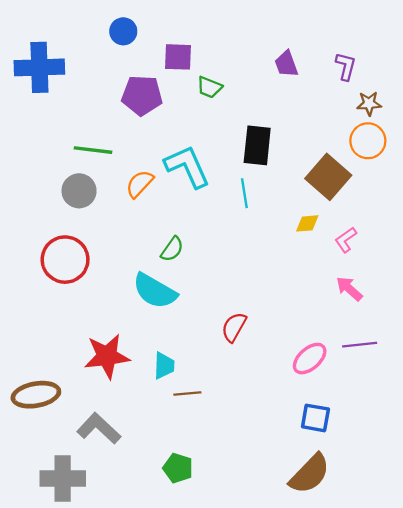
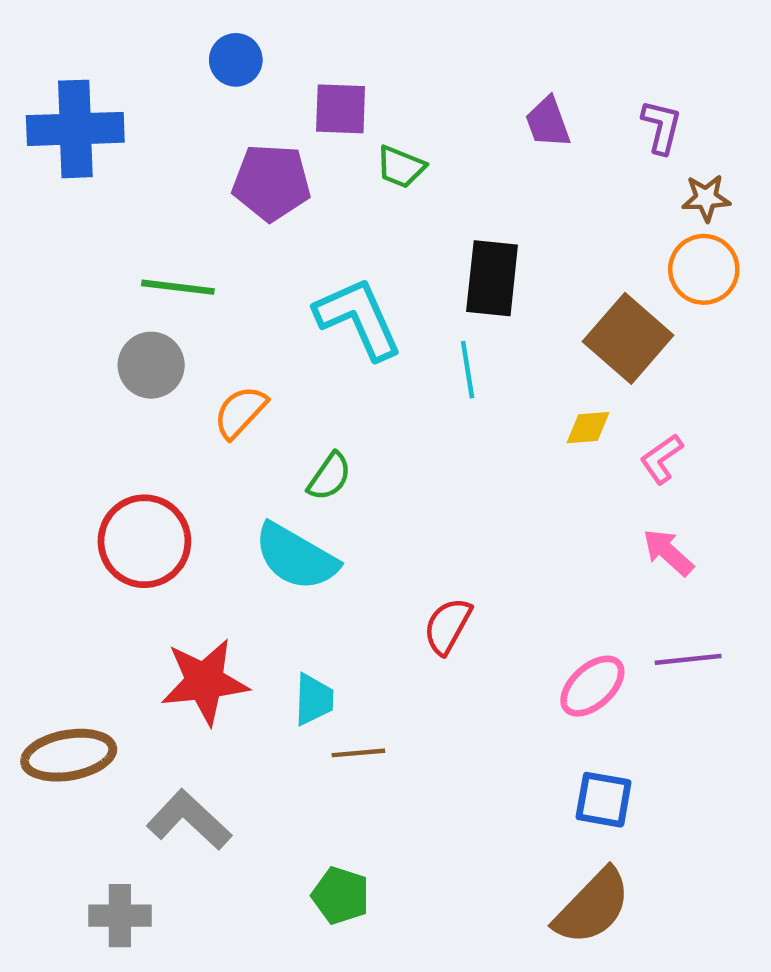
orange semicircle: (140, 184) -> (240, 412), moved
red circle: (65, 260) -> (144, 541), moved
gray cross: (63, 479) -> (120, 916), size x0.7

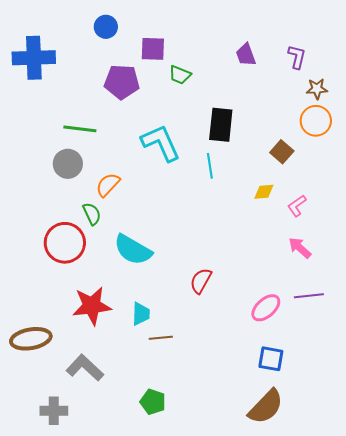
brown square: (628, 338) -> (282, 152), size x0.6
green semicircle: (329, 477) -> (92, 214), moved, turned -60

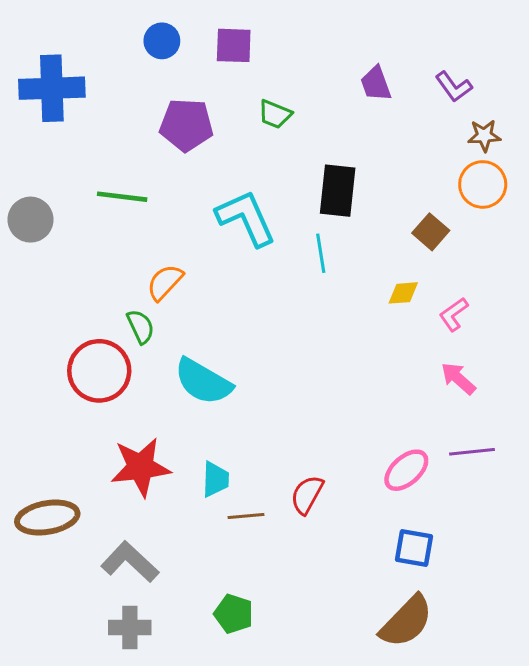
purple square: (153, 49) -> (234, 45), moved
purple L-shape: (297, 57) -> (454, 87), turned 130
gray circle: (68, 164) -> (31, 220), moved
red semicircle: (201, 281) -> (307, 495), moved
gray cross: (54, 411) -> (130, 628), moved

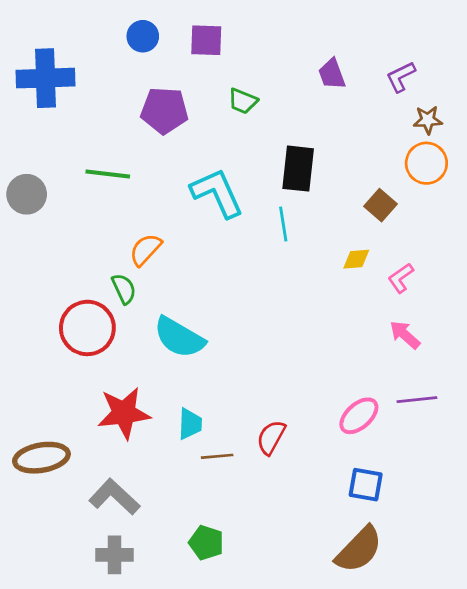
purple L-shape: (454, 87) -> (401, 77), turned 100

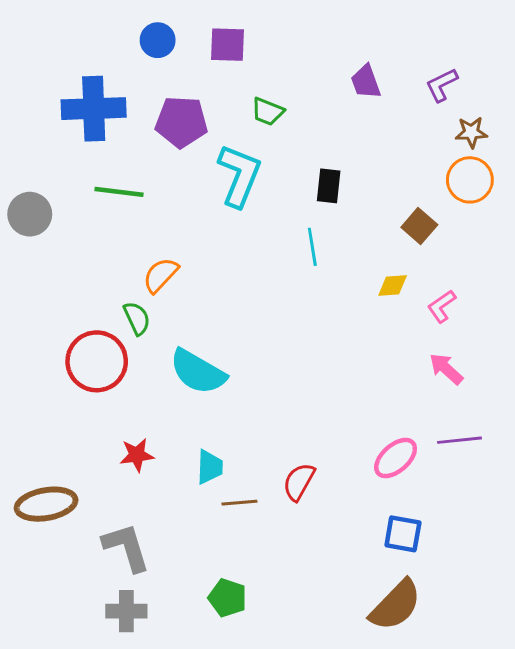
blue cross: (46, 78) -> (94, 109), moved
black rectangle: (298, 169) -> (329, 186), size x0.7
cyan L-shape: (217, 193) -> (239, 175), moved, turned 46
red star: (124, 413) -> (137, 455), size x0.6
gray L-shape: (114, 497) -> (126, 547), turned 30

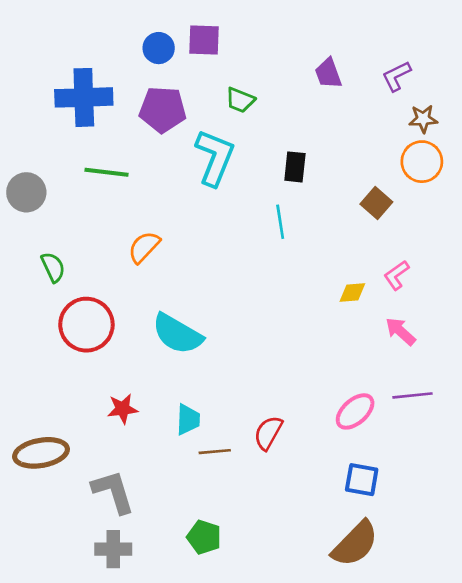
blue circle: (158, 40) -> (159, 48), moved
yellow diamond: (393, 286) -> (352, 293), moved
green semicircle: (137, 318) -> (53, 267), moved

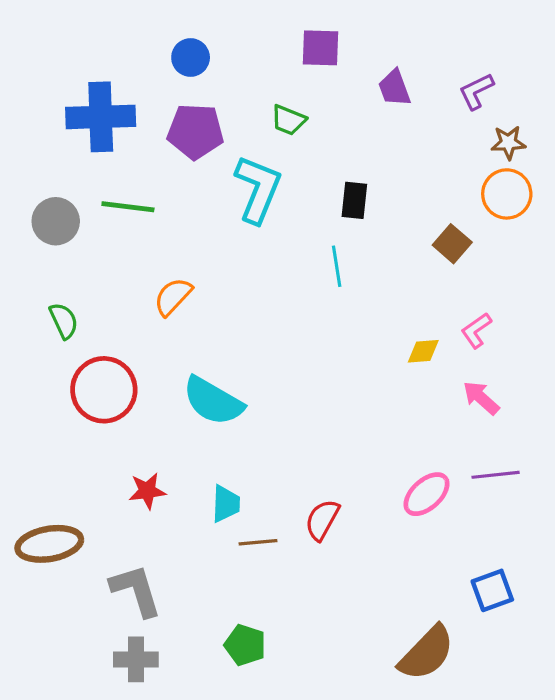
purple square: (204, 40) -> (321, 48), moved
gray circle: (26, 192) -> (56, 221), moved
blue square: (362, 480) -> (492, 590), moved, turned -30

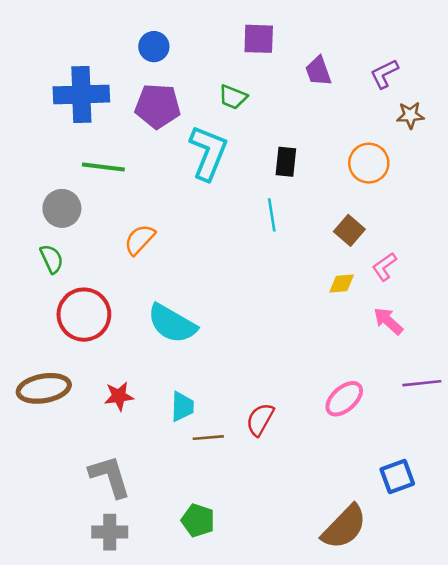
orange circle: (507, 194) -> (369, 163), moved
gray circle: (56, 221) -> (62, 208), moved
brown square: (452, 244) -> (349, 230), moved
purple line: (496, 475) -> (422, 383), moved
brown ellipse: (49, 544) -> (44, 388), moved

